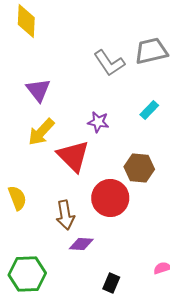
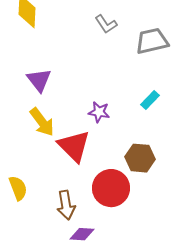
gray L-shape: (109, 63) -> (106, 24), moved, size x0.7
yellow arrow: (41, 132) -> (42, 122), turned -80

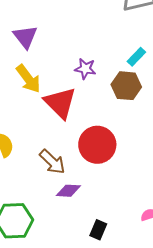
brown hexagon: (140, 158) -> (126, 86), moved
brown arrow: (66, 205) -> (52, 162), turned -36

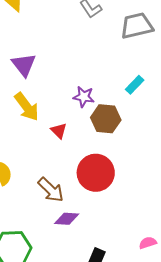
brown hexagon: (126, 86) -> (106, 119), moved
red triangle: (60, 103) -> (59, 131), size x0.5

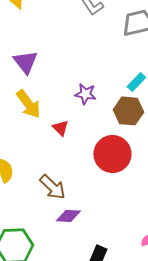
brown hexagon: (106, 119) -> (128, 111), moved
red circle: (96, 173) -> (112, 154), moved

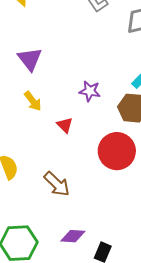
yellow arrow: (28, 104) -> (33, 101), size x0.7
purple diamond: (68, 216) -> (73, 236), moved

